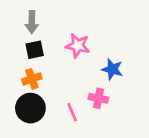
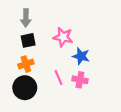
blue star: (112, 69) -> (81, 56), moved
pink line: (72, 112) -> (59, 78), moved

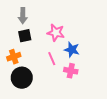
orange cross: (26, 64) -> (14, 57), moved
pink line: (59, 78) -> (52, 59), moved

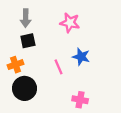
pink star: (56, 33) -> (70, 23), moved
pink cross: (71, 71) -> (80, 100), moved

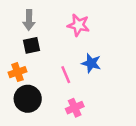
pink cross: (80, 100) -> (75, 108), moved, turned -35

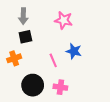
black circle: (28, 99) -> (33, 85), moved
pink cross: (75, 108) -> (60, 87), turned 32

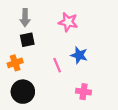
black circle: (33, 85) -> (23, 92), moved
pink cross: (60, 87) -> (84, 92), moved

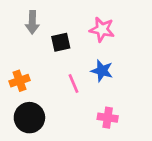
pink star: (68, 22) -> (102, 29), moved
black square: (27, 40) -> (61, 42), moved

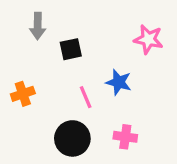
pink star: (102, 29) -> (148, 39), moved
black circle: (29, 118) -> (72, 138), moved

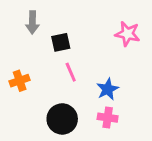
blue star: (119, 82) -> (108, 89), moved, turned 30
pink line: (86, 97) -> (71, 72), moved

